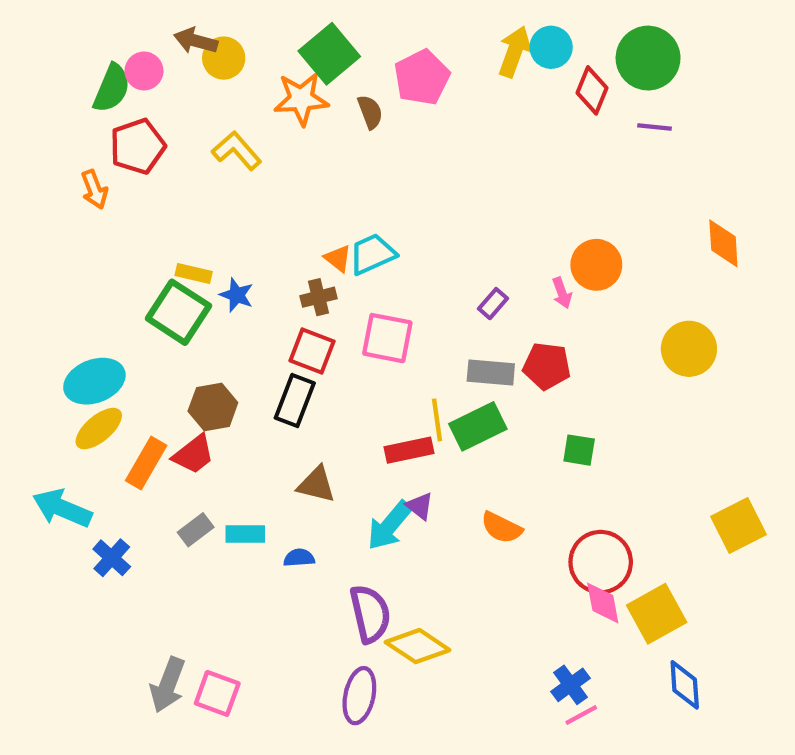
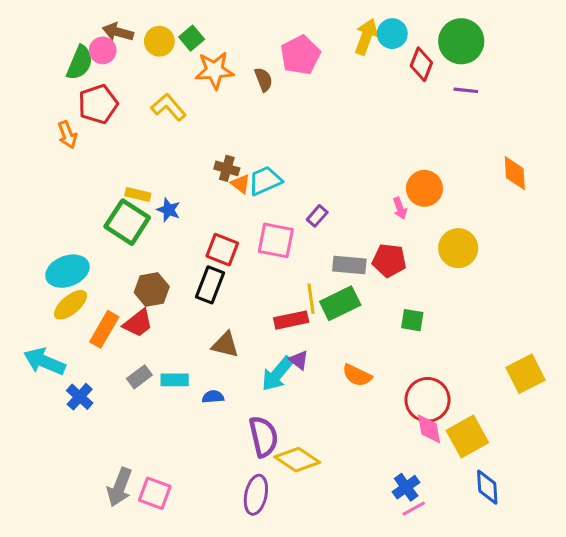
brown arrow: (196, 41) -> (118, 32), moved
green square: (329, 54) -> (192, 38), moved, size x0.6
brown cross: (318, 297) -> (227, 168), moved, turned 30
purple rectangle: (493, 304) -> (317, 216), moved
yellow circle: (689, 349) -> (458, 248), moved

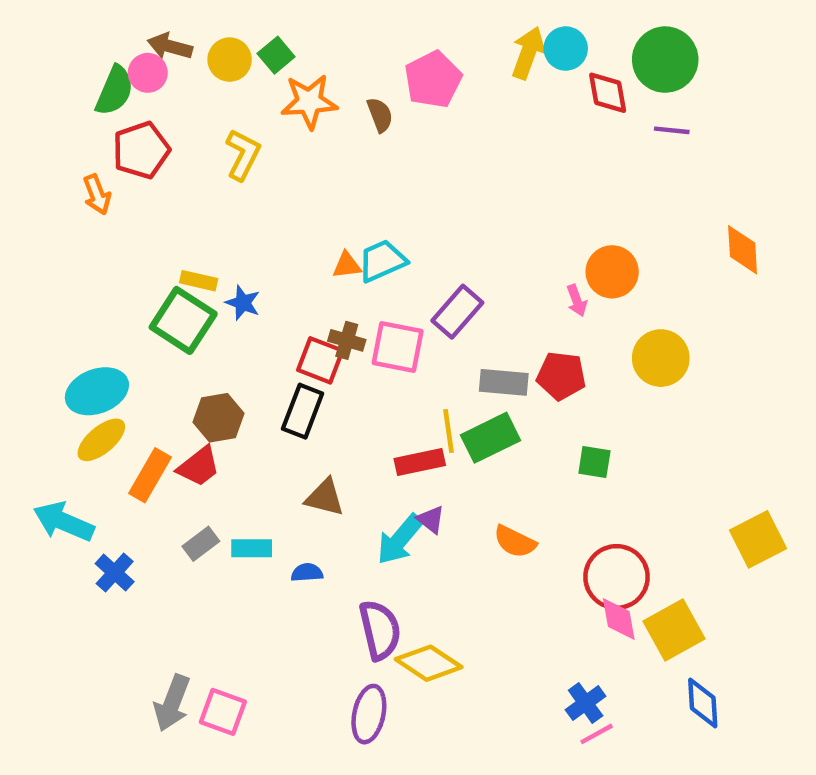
red diamond: (421, 64) -> (608, 93), turned -32
yellow L-shape: (169, 107) -> (243, 155), turned 68
brown cross: (227, 168) -> (347, 340), moved
orange triangle: (241, 184) -> (347, 265), turned -45
purple rectangle: (317, 216) -> (457, 312), size x1.6

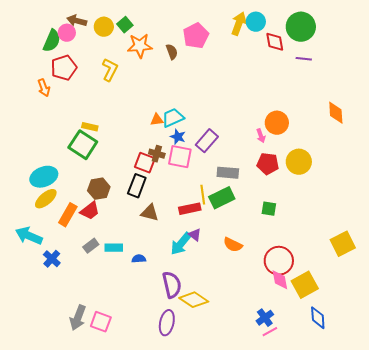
blue star: (243, 303) -> (178, 137), moved
red pentagon: (561, 376) -> (268, 164), moved
brown triangle: (325, 497) -> (150, 213), moved

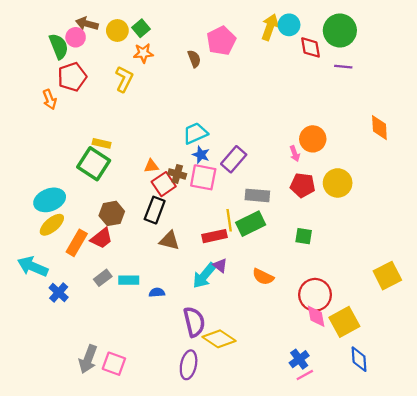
green semicircle: (52, 41) -> (59, 46), turned -45
orange star: (140, 46) -> (143, 53), moved, size x0.7
orange triangle: (157, 120) -> (151, 166), moved
red square: (145, 163) -> (164, 184), turned 35

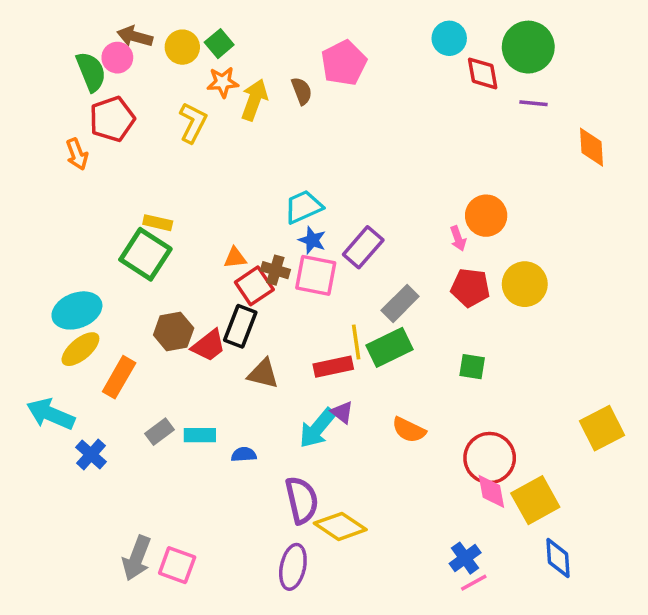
yellow arrow: (270, 27) -> (254, 100), moved
orange diamond: (379, 128) -> (591, 147), moved
gray rectangle: (257, 195) -> (400, 303), turned -50
red trapezoid: (102, 238) -> (209, 346), moved

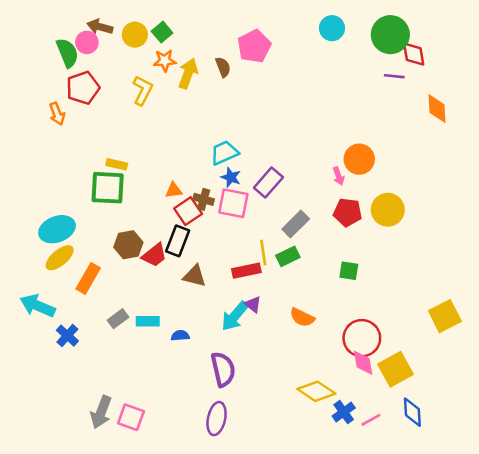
red diamond: (483, 73) -> (414, 54), moved
green square: (145, 254) -> (108, 188), turned -30
green rectangle: (390, 347) -> (288, 256), size x0.7
yellow diamond: (340, 526) -> (316, 391), moved
pink line: (474, 583) -> (371, 420), moved

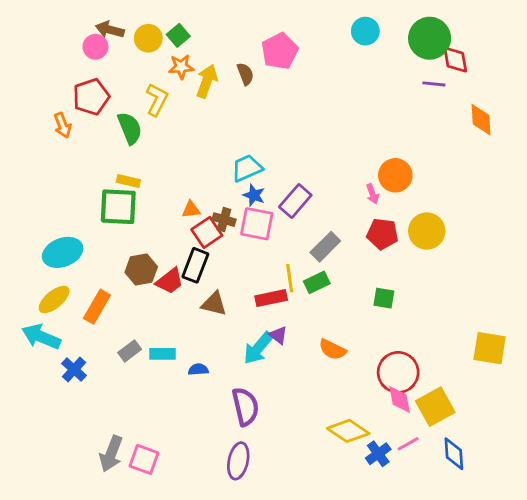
green semicircle: (67, 53) -> (130, 128), moved
yellow ellipse: (60, 258) -> (54, 300), moved
yellow square: (445, 316) -> (490, 348), turned 36
pink line: (371, 420) -> (408, 444), moved

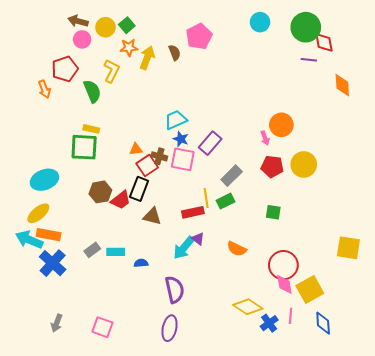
pink circle: (95, 47) -> (82, 39), moved
orange rectangle: (97, 307) -> (49, 235), moved, turned 70
blue cross: (74, 370) -> (53, 263), size x1.5
pink line: (408, 444) -> (291, 316), turned -56
gray arrow: (111, 454) -> (57, 323), moved, size x0.7

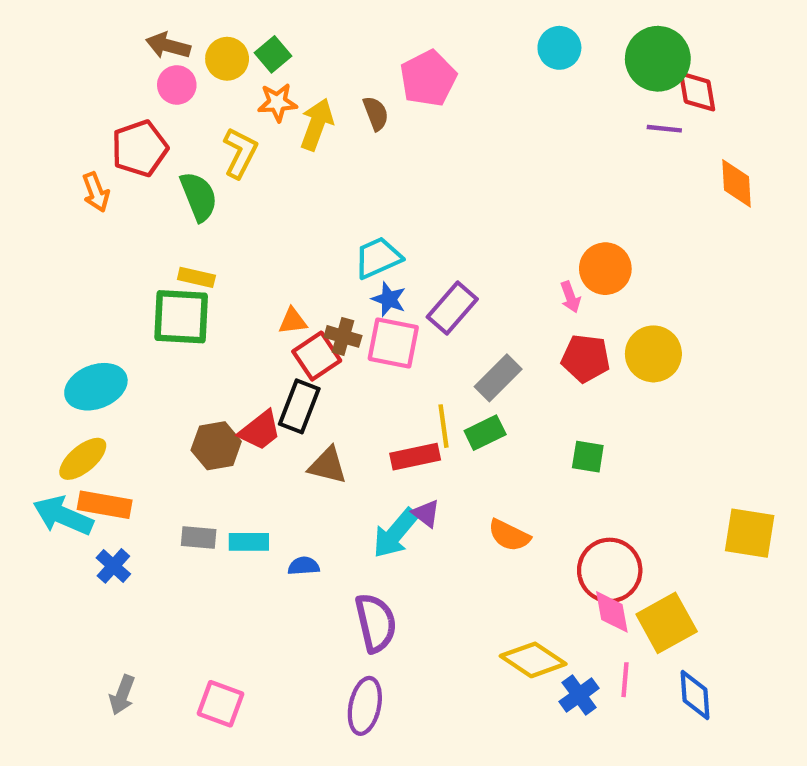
brown hexagon: (100, 192) -> (216, 446), moved
gray rectangle: (92, 250) -> (199, 538), turned 42
blue cross: (53, 263) -> (113, 566), size x0.6

